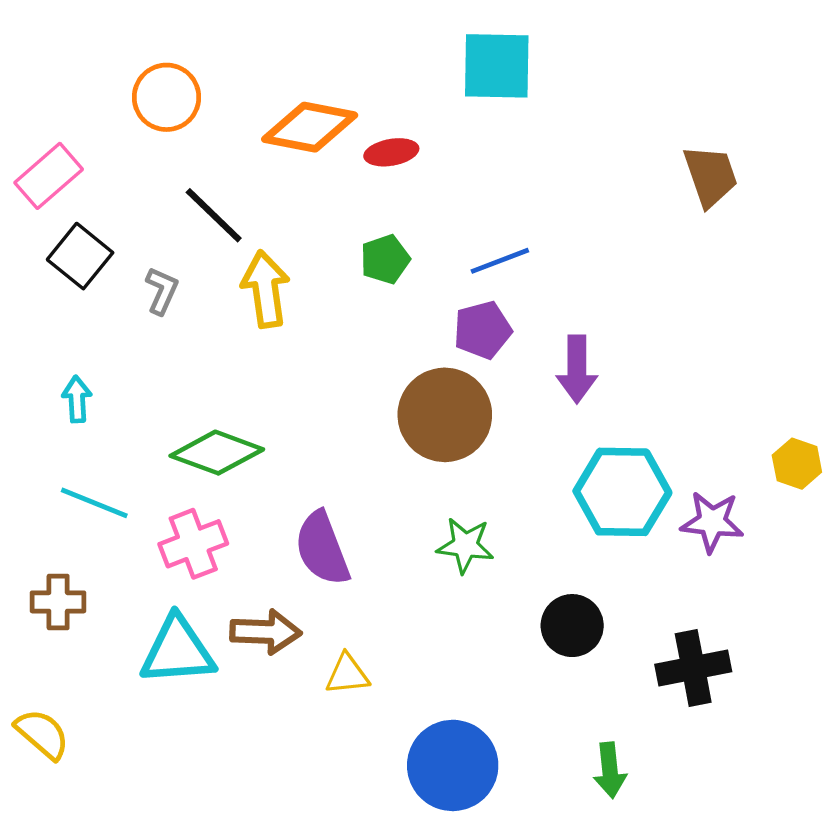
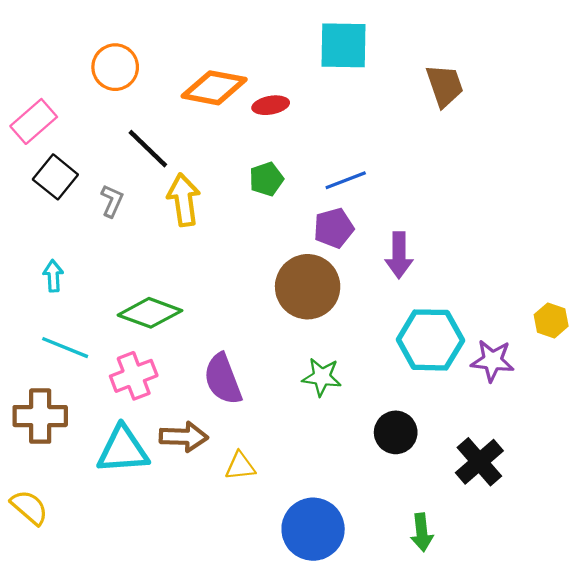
brown trapezoid: (710, 176) -> (445, 86), moved
brown cross: (58, 602) -> (40, 416), size x1.4
black cross: (693, 668) -> (479, 462), turned -30

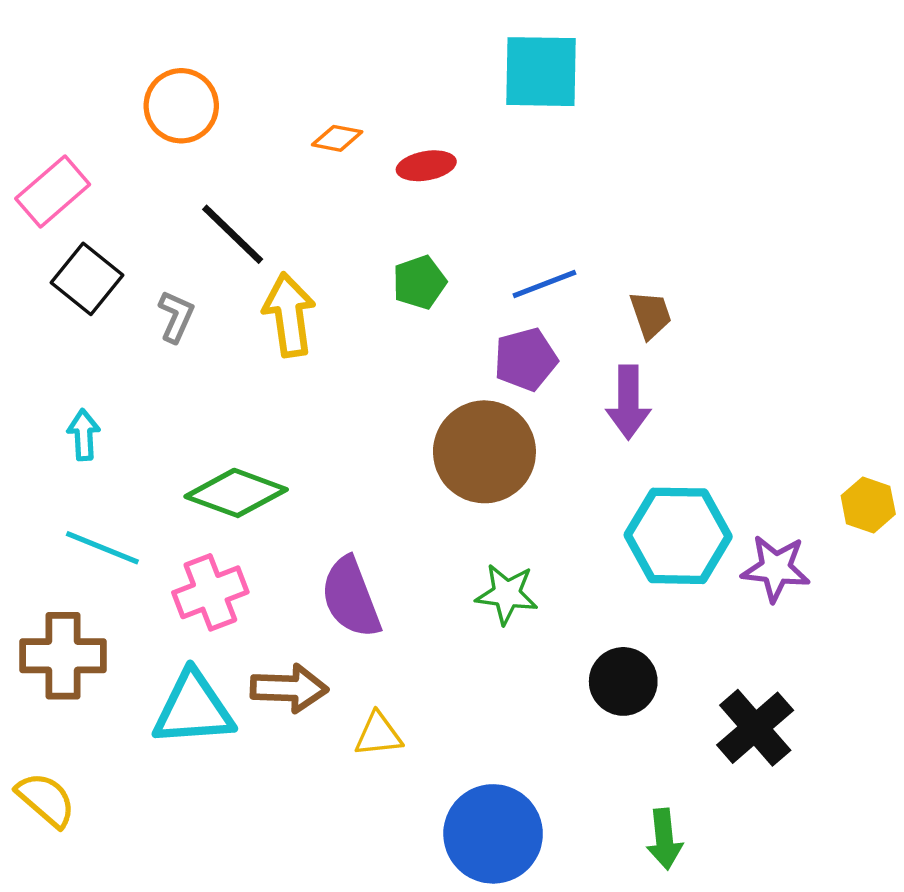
brown trapezoid: (445, 86) -> (651, 315), moved, size x0.7
orange diamond: (214, 88) -> (337, 138), size x0.5

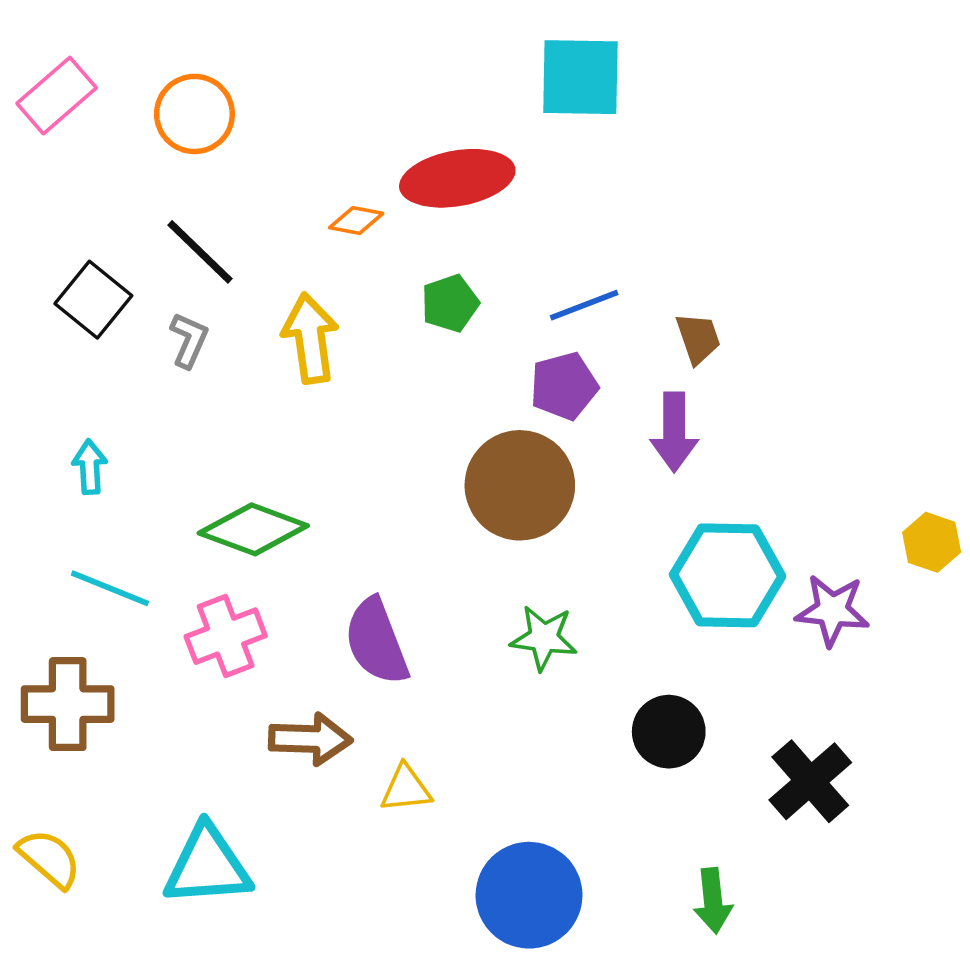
orange diamond: (337, 138) -> (356, 221), moved
red ellipse: (426, 166) -> (457, 178), size x1.8
pink rectangle: (53, 191) -> (57, 96), moved
black line: (233, 234) -> (200, 252), moved
cyan triangle: (193, 709) -> (207, 866), moved

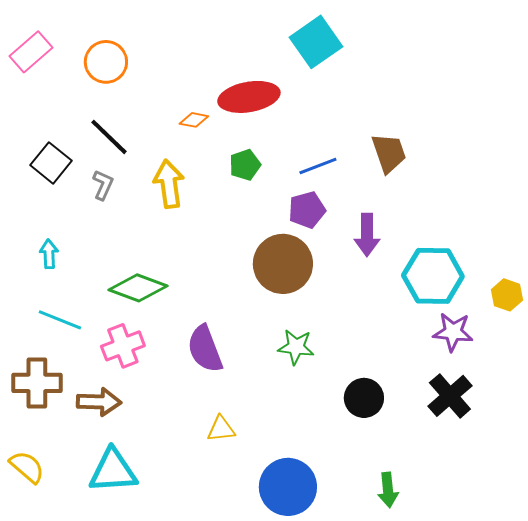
cyan square: (580, 77) -> (316, 42), turned -36
brown trapezoid: (698, 338) -> (389, 153), moved, size x1.4
cyan hexagon: (728, 575) -> (433, 276), moved
brown arrow: (310, 739) -> (99, 402), moved
black cross: (810, 781) -> (450, 396), moved

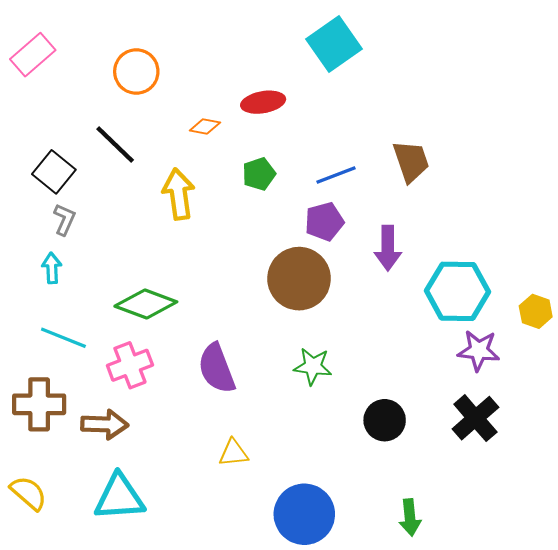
orange circle: (106, 62) -> (136, 72), moved
red ellipse: (249, 97) -> (263, 102), size x0.7
gray L-shape: (103, 185) -> (64, 219), moved

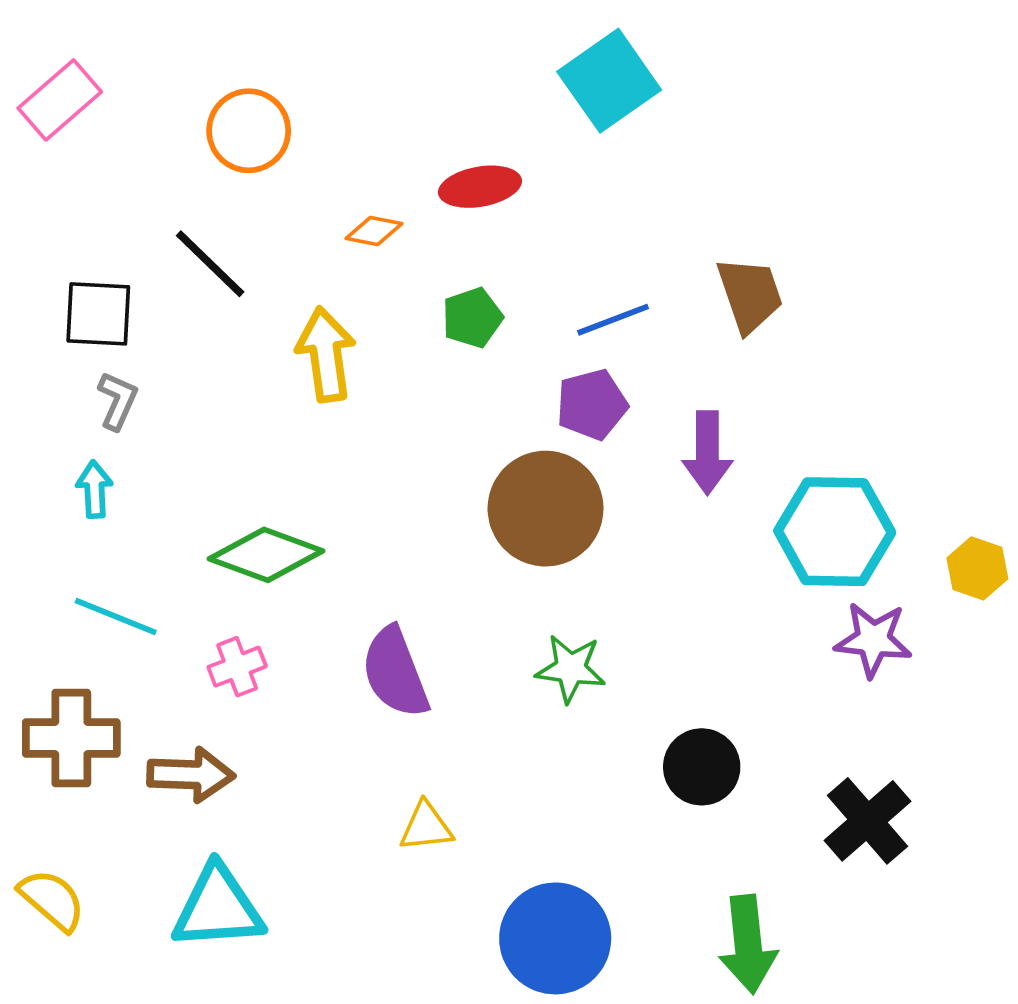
black square: (54, 172) -> (98, 314), turned -36
pink cross: (130, 365) -> (237, 667), size x0.7
black cross: (475, 418) -> (867, 821), moved
green arrow: (410, 517) -> (748, 944), size x1.4

